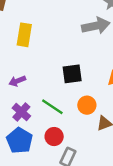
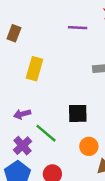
green line: (52, 107) -> (46, 133), moved

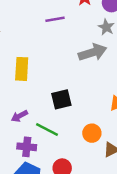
black square: (78, 113) -> (61, 99), moved
purple cross: (23, 146) -> (27, 147), turned -30

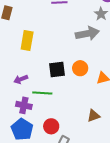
green line: (47, 130) -> (42, 93), turned -30
orange circle: (92, 133) -> (80, 68), moved

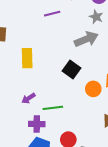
orange circle: (80, 68) -> (93, 89), moved
black square: (57, 69) -> (72, 70), moved, turned -36

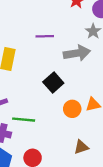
purple line: (52, 14) -> (45, 36), moved

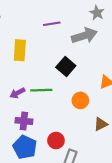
orange circle: (72, 109) -> (80, 100), moved
green line: (24, 120) -> (41, 90), moved

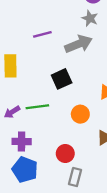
black square: (66, 66) -> (62, 79), turned 30
red circle: (56, 141) -> (65, 154), moved

